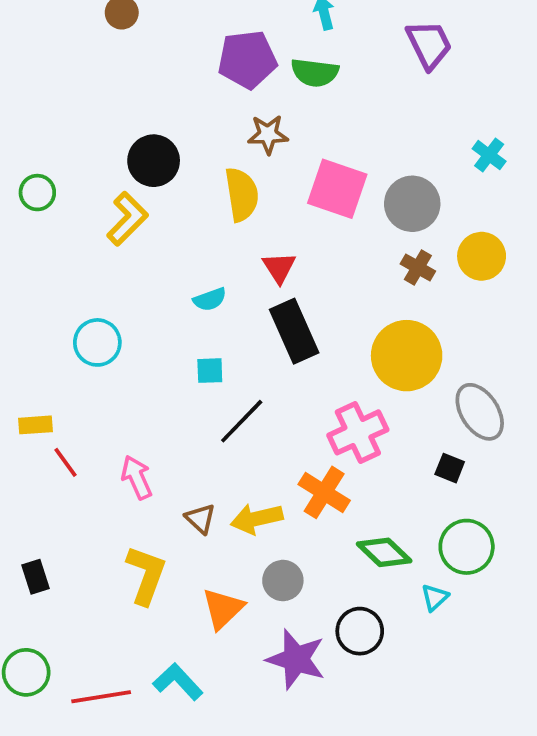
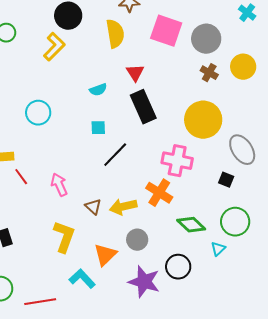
pink cross: (358, 432) -> (177, 161), turned 36
cyan L-shape: (178, 682) -> (82, 279), moved

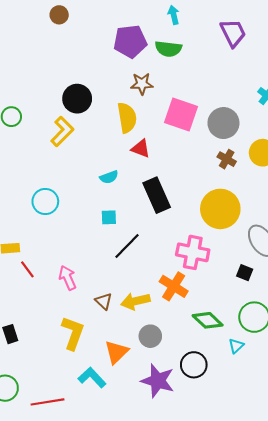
red triangle: (135, 73) -> (141, 148), moved, turned -36

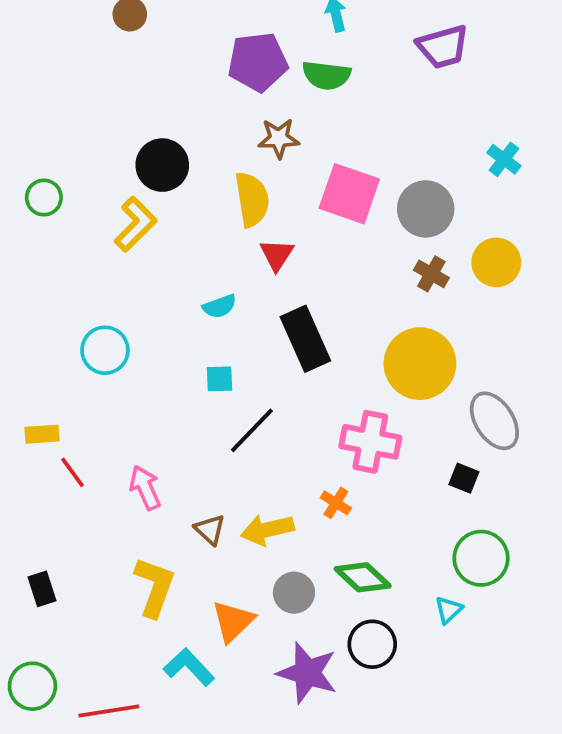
purple trapezoid: (233, 33) -> (443, 47), turned 100
red triangle: (141, 148) -> (277, 255), turned 42
orange cross: (174, 286) -> (336, 503), size x0.6
green diamond: (208, 320) -> (363, 577), moved

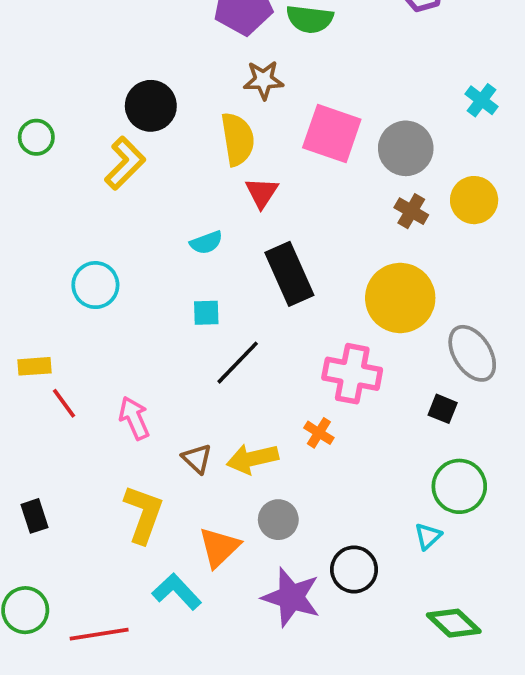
green diamond: (363, 577) -> (454, 623), moved

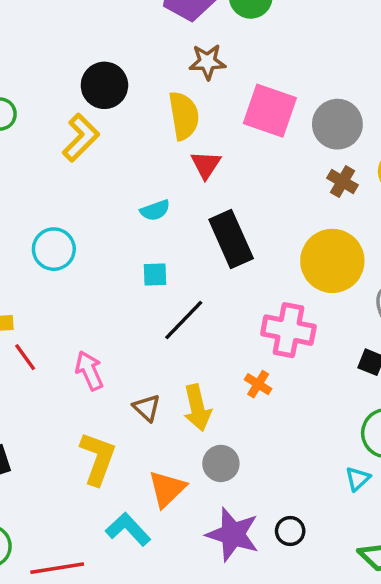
yellow arrow: (252, 459) -> (197, 408), turned -90
black circle: (354, 569) -> (290, 531), moved, size x0.7

